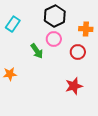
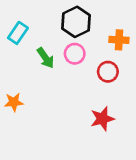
green arrow: (37, 51) -> (46, 58), moved

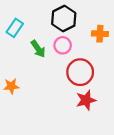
red circle: (108, 72) -> (80, 72), moved, size x1.5

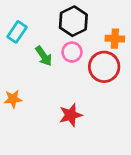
red circle: (80, 72) -> (104, 67), moved
red star: (86, 100) -> (71, 115), moved

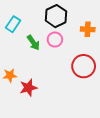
red circle: (104, 67) -> (84, 66), moved
red star: (71, 115) -> (28, 88), moved

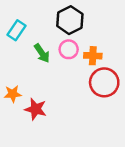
orange cross: (88, 29) -> (93, 56), moved
red star: (28, 88) -> (36, 109), turned 30

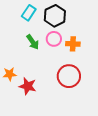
cyan rectangle: (16, 30) -> (29, 13), moved
red circle: (104, 82) -> (69, 76), moved

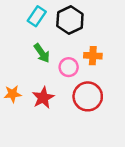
pink circle: (54, 39) -> (69, 67), moved
red star: (28, 86) -> (43, 98), moved, turned 30

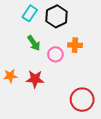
red circle: (88, 96) -> (82, 100), moved
red star: (43, 98) -> (35, 79), turned 30

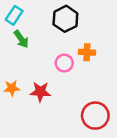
cyan rectangle: (30, 13) -> (14, 15), moved
green arrow: (34, 43) -> (21, 39), moved

